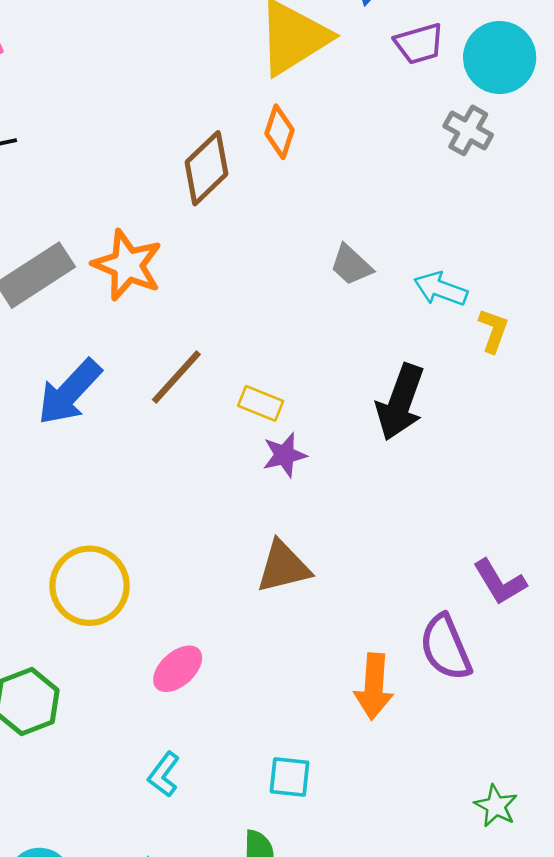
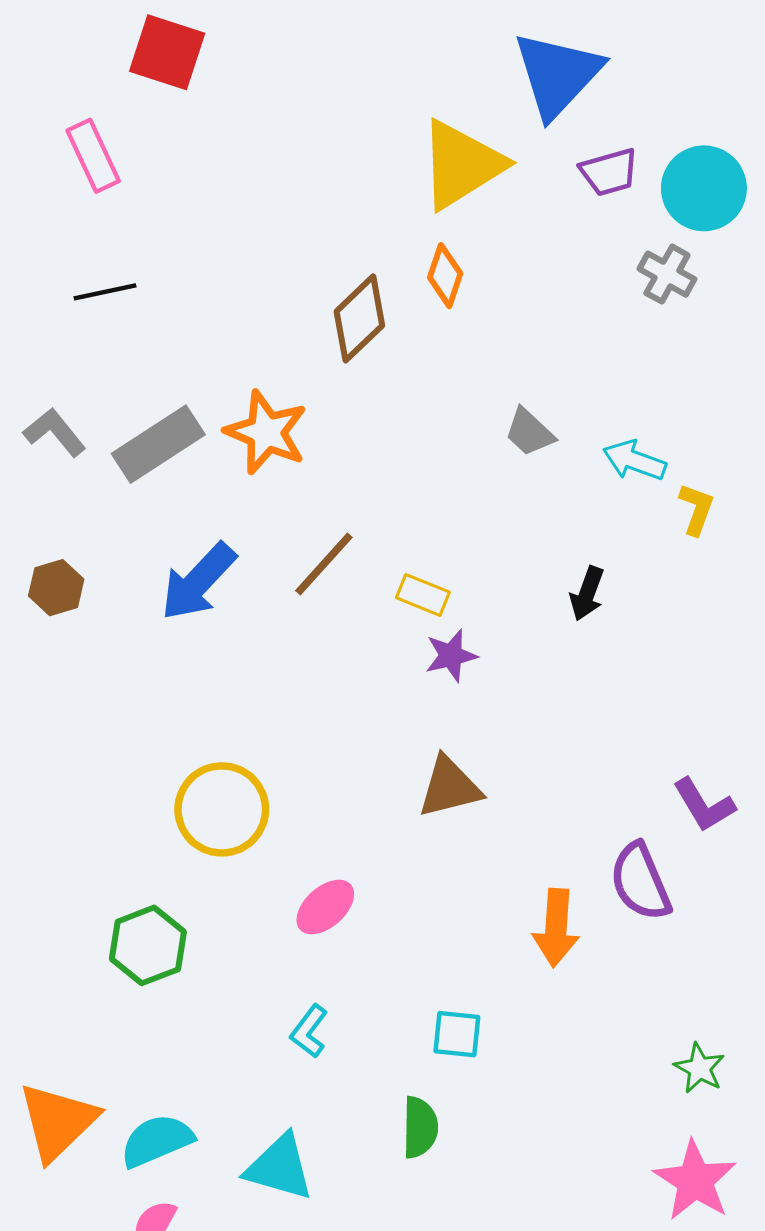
black arrow: (400, 402) -> (587, 593), size x0.6

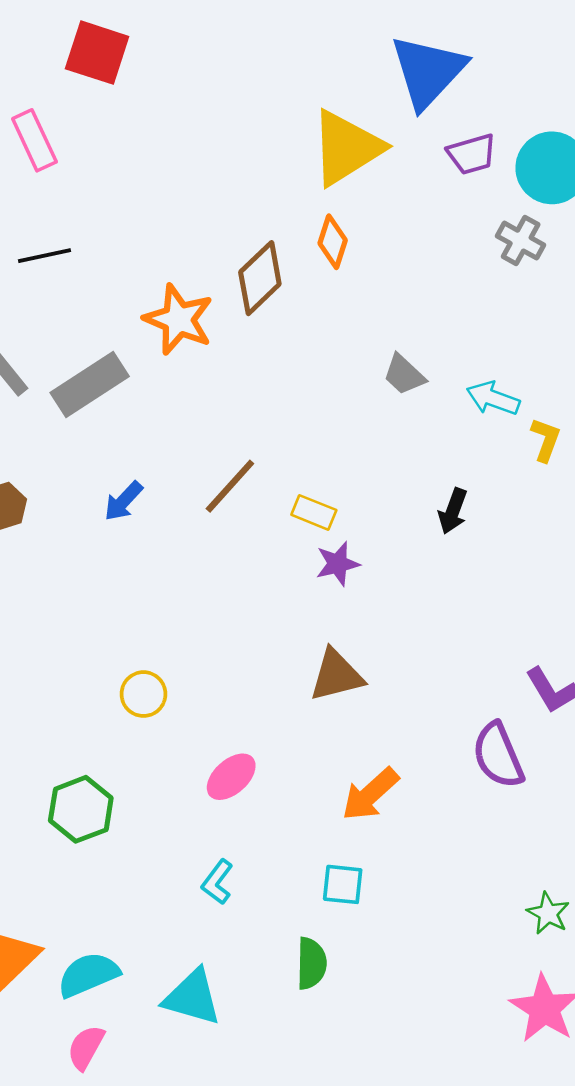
orange star: (266, 432) -> (179, 319), moved
blue arrow: (198, 582) -> (123, 501), size x0.6
yellow circle: (222, 809) -> (143, 694), size x0.6
orange arrow: (556, 928) -> (370, 794), moved, turned 44

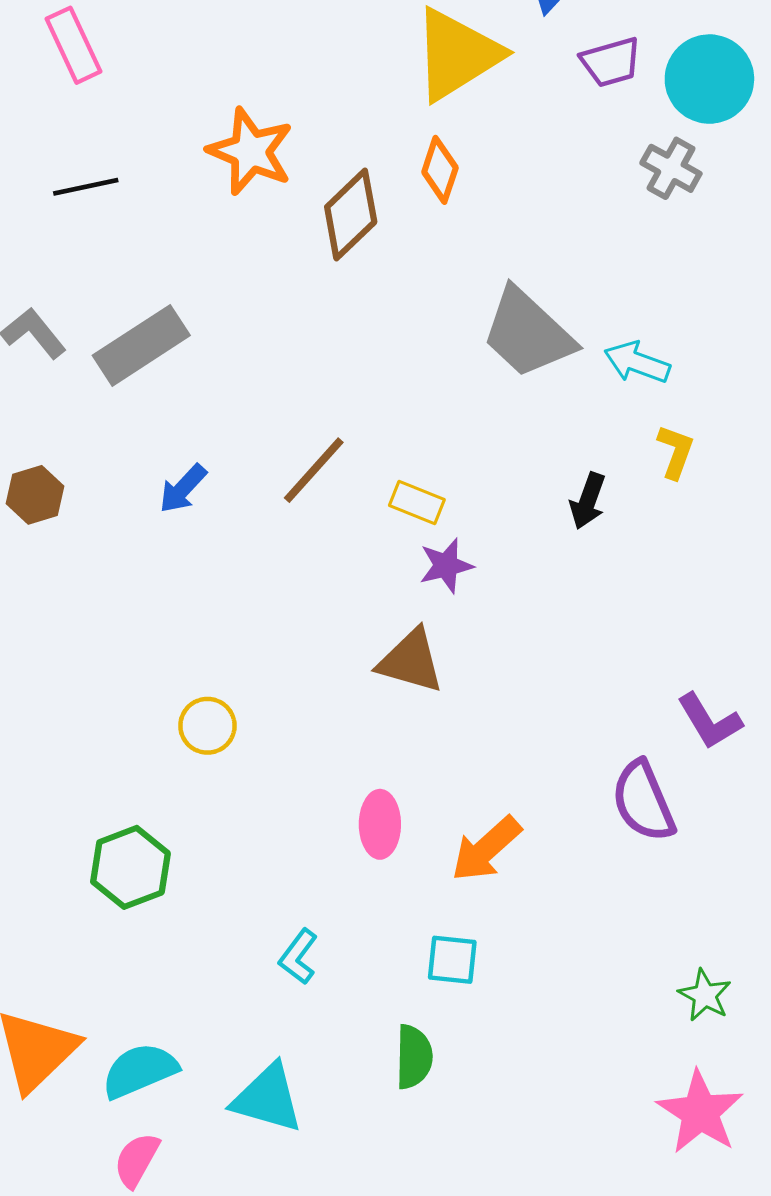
orange star: (179, 319) -> (251, 151), moved
gray trapezoid: (404, 375) -> (528, 333), size x1.8
yellow L-shape: (546, 440) -> (676, 452), moved
brown triangle: (336, 675) -> (411, 661), moved, turned 30
pink ellipse: (231, 777) -> (380, 824), moved, turned -48

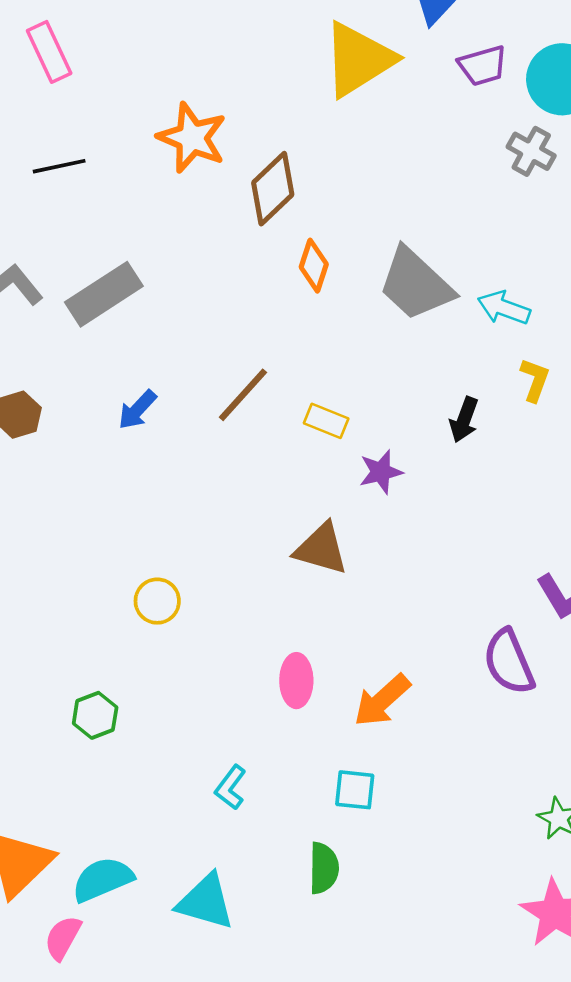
orange diamond: (440, 170) -> (314, 266), moved
purple star: (446, 566) -> (381, 472), moved
green hexagon: (130, 867) -> (95, 715), size x0.7
pink semicircle: (137, 1160) -> (63, 938), moved

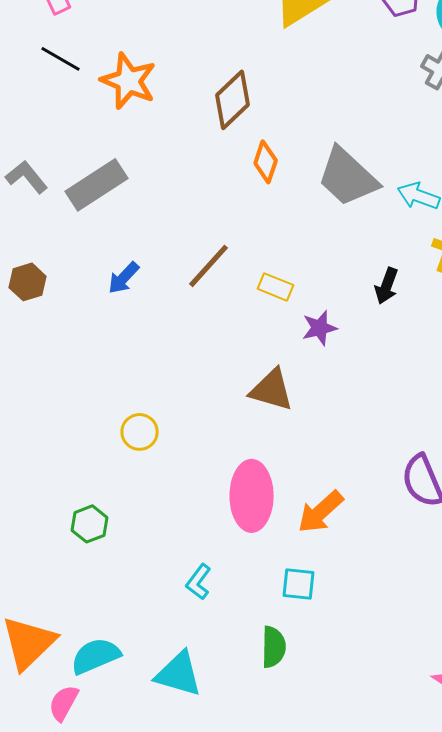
orange star: (192, 138) -> (129, 81), moved
black line: (59, 166) -> (61, 59), moved, turned 42
pink ellipse: (296, 681) -> (252, 496), size x1.6

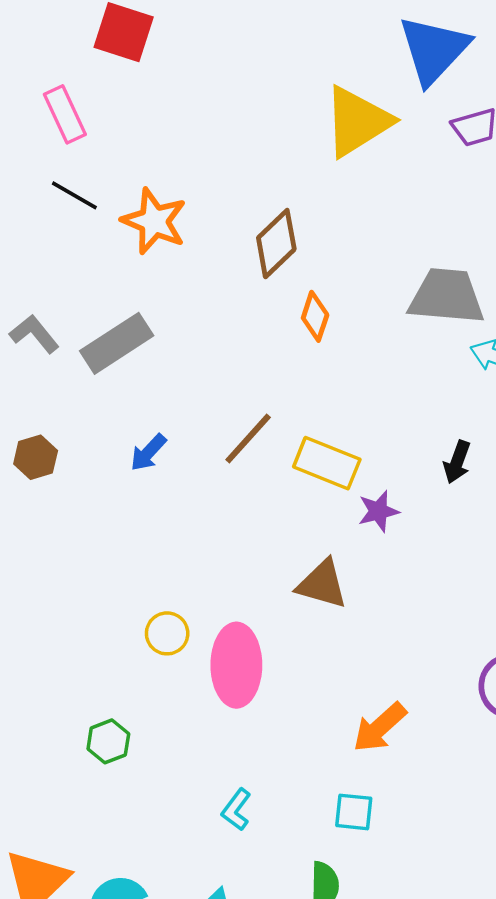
gray trapezoid: (348, 177) -> (447, 296), moved, turned 142
yellow rectangle: (276, 287) -> (327, 463), size x1.6
pink ellipse: (252, 496) -> (236, 665), moved

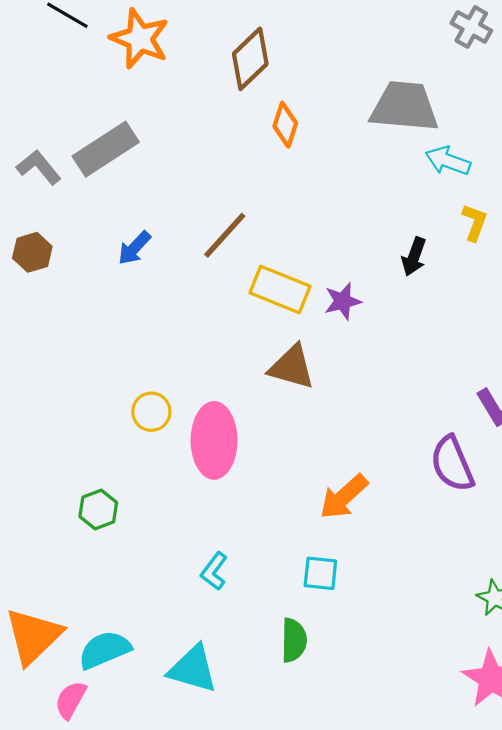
gray L-shape: (34, 334) -> (39, 167), moved
yellow rectangle: (327, 463) -> (280, 289), moved

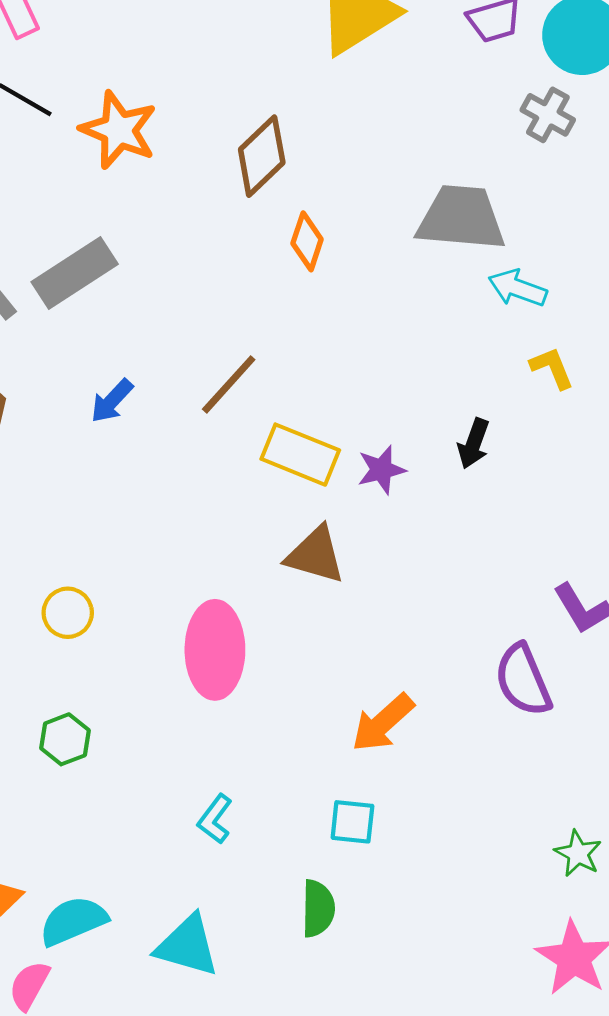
yellow L-shape: (475, 223) -> (552, 368), turned -42
black arrow: (414, 257) -> (474, 444), moved
yellow circle: (151, 412) -> (68, 613), moved

